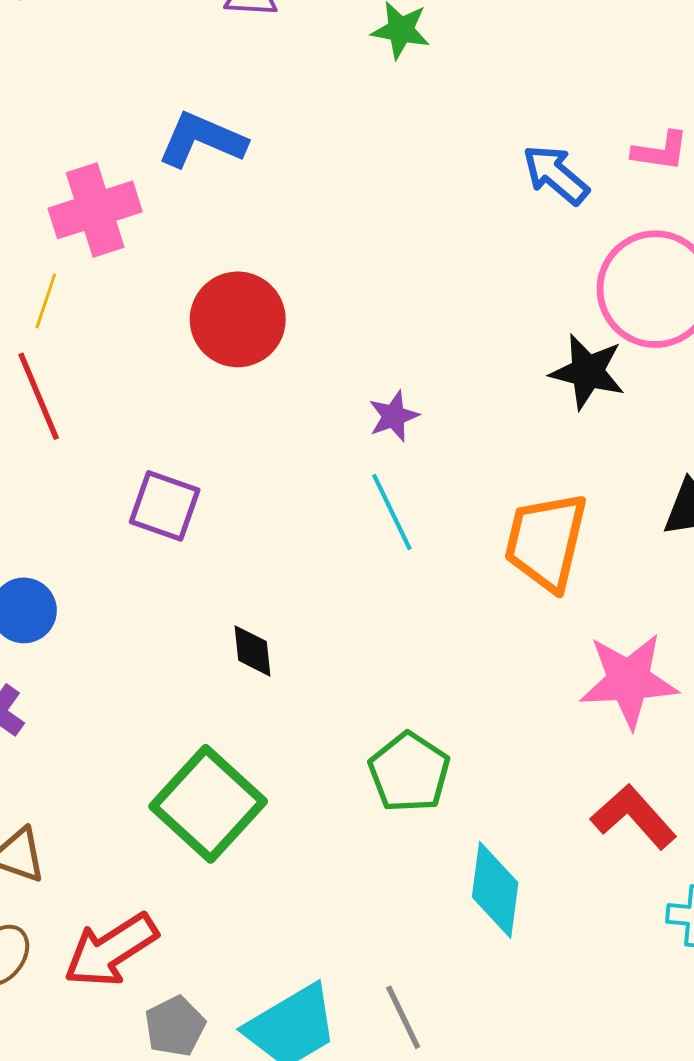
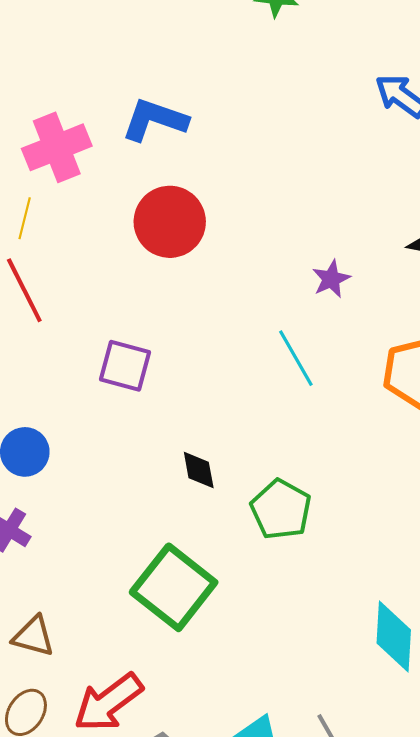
blue L-shape: (202, 140) -> (155, 120), moved
purple star: (394, 416) -> (331, 279), moved
green pentagon: (409, 772) -> (281, 509), moved

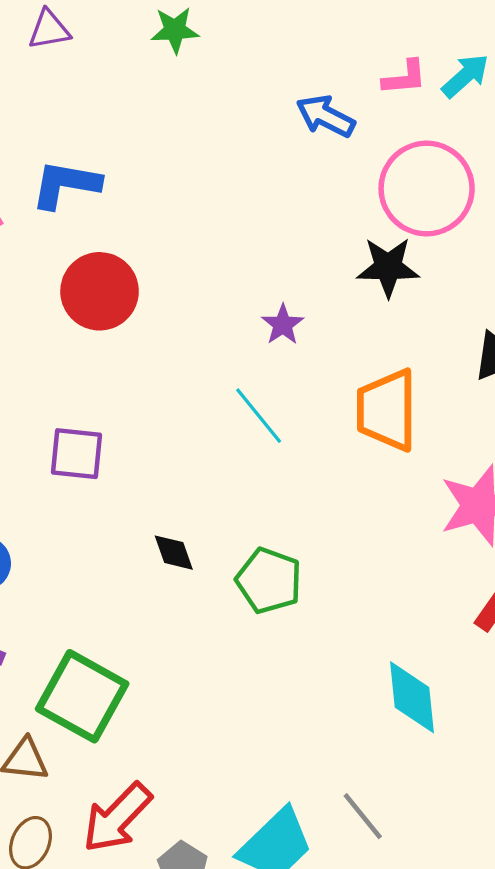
green square: (174, 587) -> (82, 696), moved

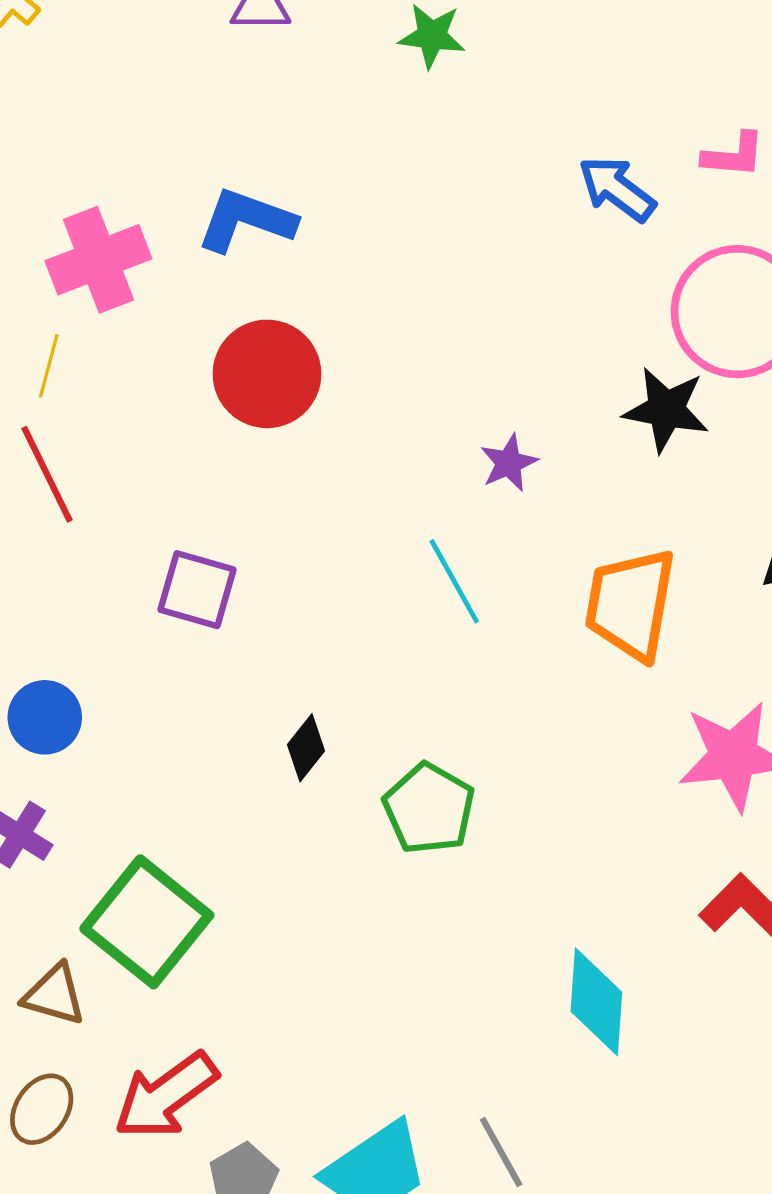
black diamond: (174, 553) -> (306, 748), turned 48

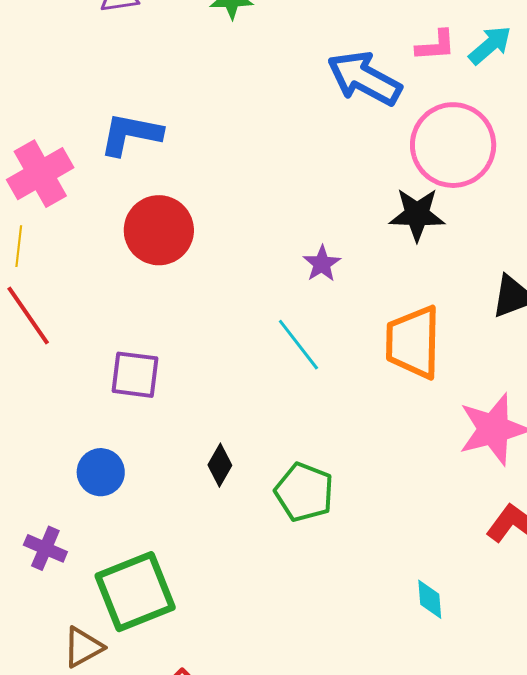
blue arrow: (617, 189) -> (364, 78), size x1.4
blue circle: (45, 717) -> (101, 472), moved
green square: (147, 922) -> (135, 592), turned 38
brown triangle: (54, 995) -> (83, 647), turned -36
cyan diamond: (596, 1002) -> (430, 599), size x0.6

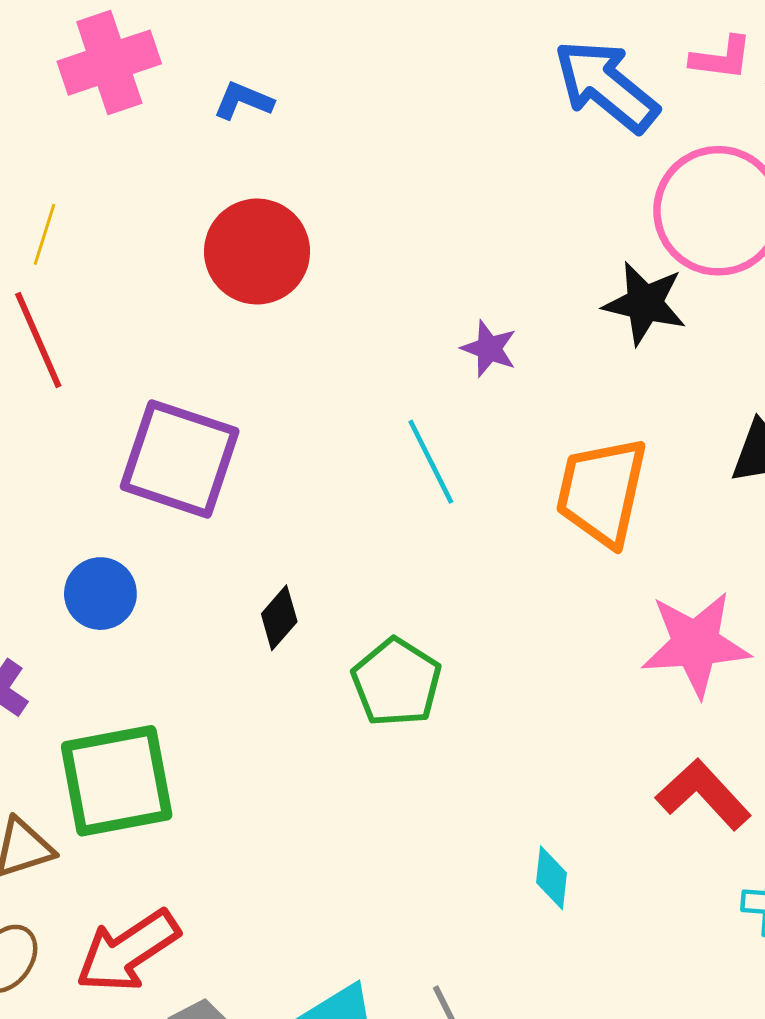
blue L-shape: (131, 134) -> (243, 101), size x0.6
pink cross: (40, 174) -> (109, 63), moved
purple star: (322, 264) -> (489, 349), turned -30
purple square: (135, 375) -> (180, 459), size x1.5

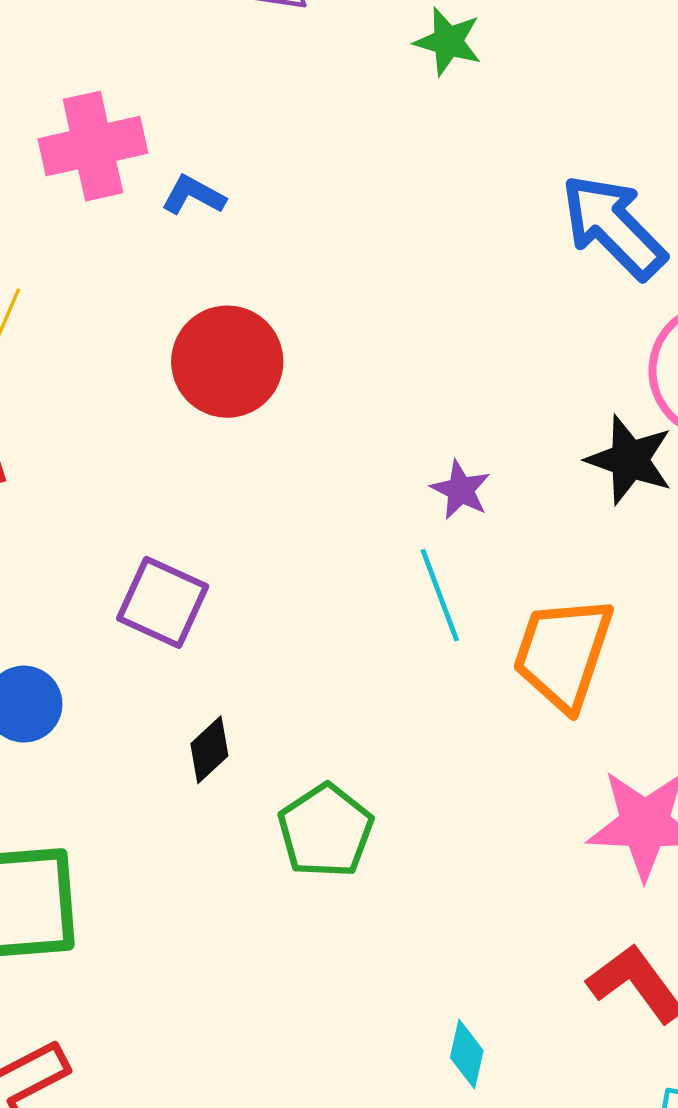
blue L-shape: (243, 101) -> (193, 195), moved
purple square: (180, 459) -> (163, 602), moved, size x0.7
cyan line: (431, 462) -> (440, 595), moved

